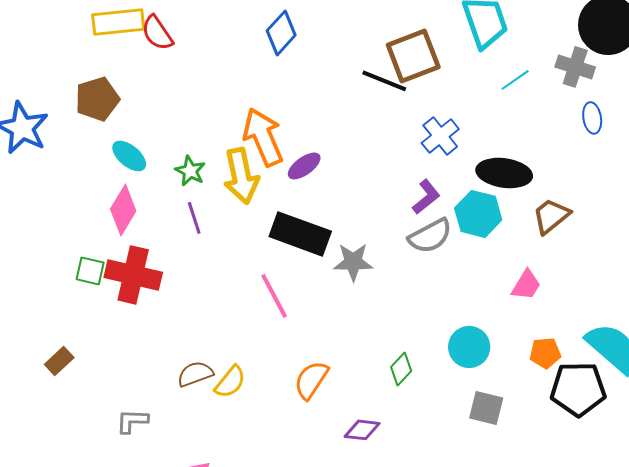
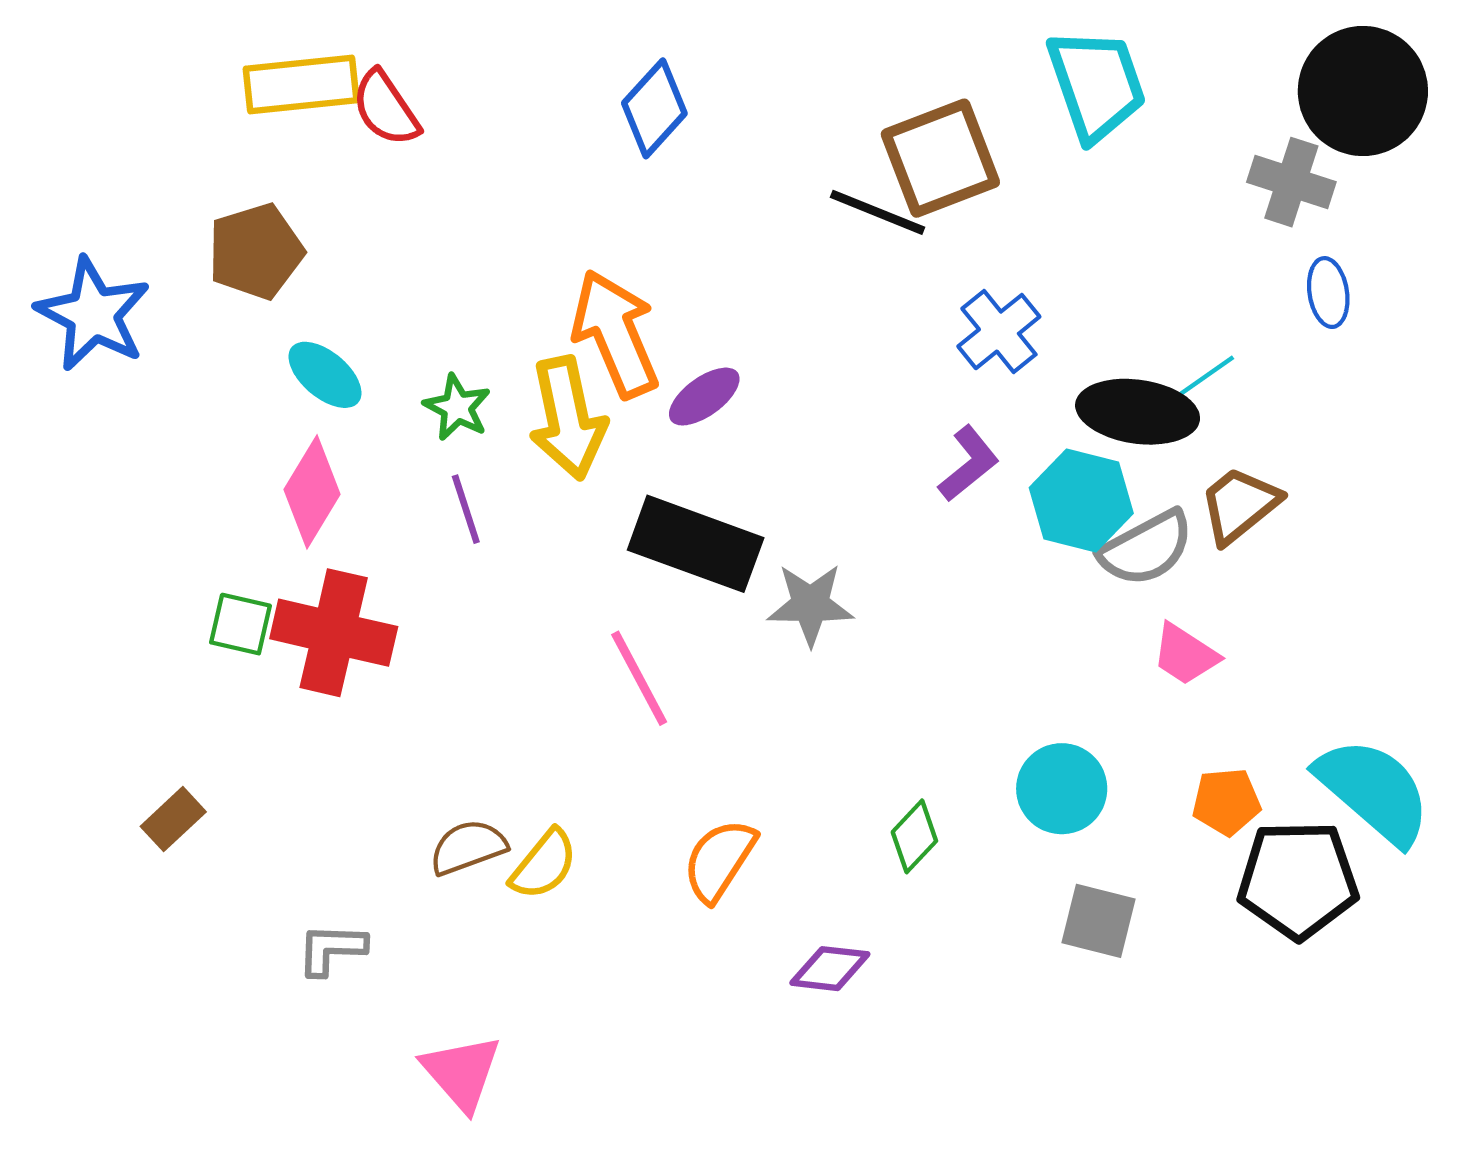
cyan line: (515, 80) -> (1205, 377), moved
gray semicircle: (430, 236) -> (1146, 548), moved
pink trapezoid: (526, 285) -> (1185, 654), turned 92

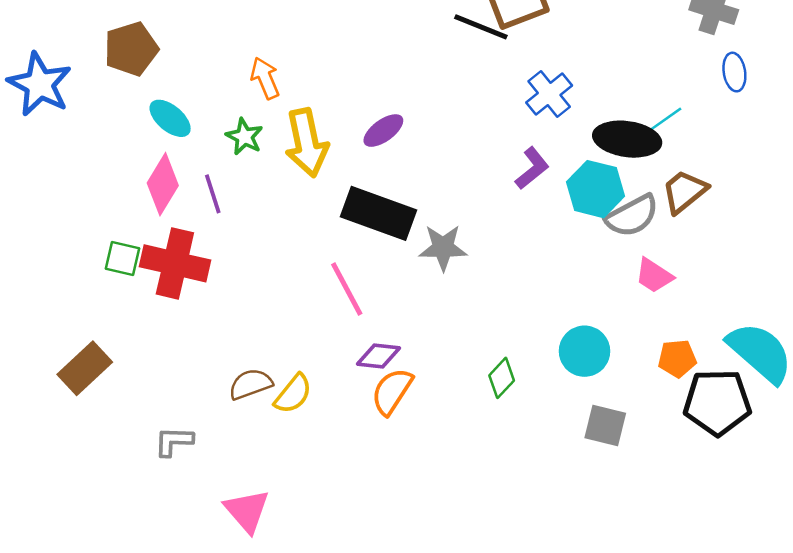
orange arrow: (615, 334) -> (265, 78), moved, size x0.6
purple line: (466, 509) -> (213, 194), moved
brown rectangle: (173, 819) -> (85, 368), size x1.5
purple diamond: (830, 969) -> (378, 356), moved

